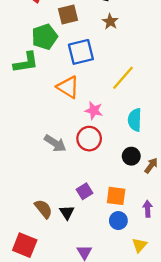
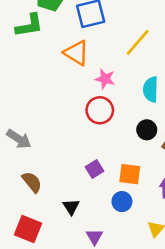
gray arrow: (55, 143) -> (19, 139), moved
brown semicircle: (43, 209) -> (32, 182), moved
black triangle: (67, 212) -> (71, 207), moved
blue circle: (118, 221) -> (122, 202), moved

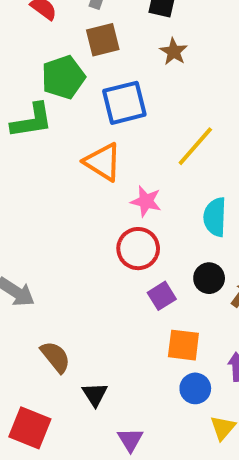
purple square: (95, 169) -> (162, 296), moved
brown semicircle: (32, 182) -> (55, 357), moved
blue circle: (122, 202) -> (195, 388), moved

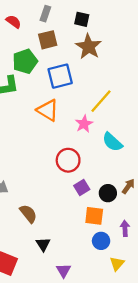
brown star: (174, 52) -> (89, 47), size x1.6
pink star: (146, 201) -> (84, 124), moved, turned 30
cyan semicircle: (215, 217) -> (112, 142), turned -50
black circle: (209, 278) -> (108, 193), moved
brown semicircle: (55, 357) -> (28, 214), moved

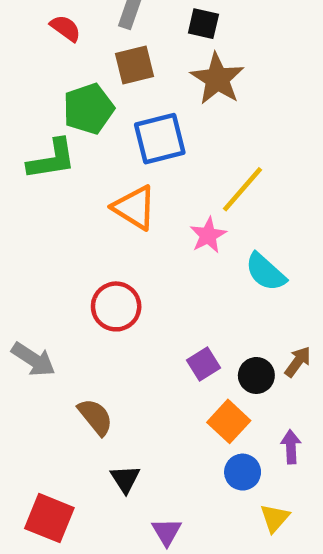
red circle: (68, 160) -> (116, 306), moved
orange square: (94, 216) -> (229, 421), turned 36

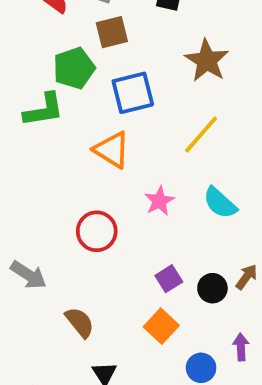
brown star: (217, 79) -> (207, 61), moved
pink star: (208, 235) -> (159, 201), moved
orange square: (229, 421) -> (161, 326), moved

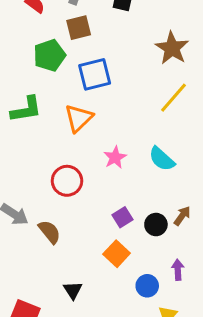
brown star: (207, 61) -> (172, 48), moved
green L-shape: (44, 110) -> (26, 109), moved
yellow line: (201, 135) -> (173, 98), moved
orange triangle: (112, 150) -> (79, 118), turned 44
brown semicircle: (80, 322) -> (49, 232), moved

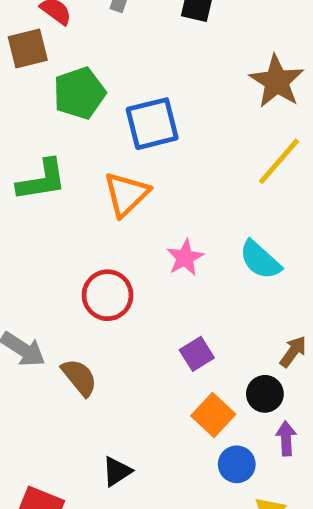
brown square: (79, 28) -> (28, 49), moved
black circle: (156, 225) -> (265, 394), moved
orange square: (117, 254) -> (213, 415), moved
black triangle: (73, 290) -> (117, 471), turned 30

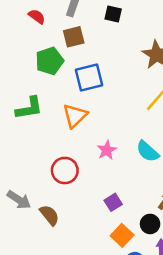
brown square: (28, 49) -> (74, 37), moved

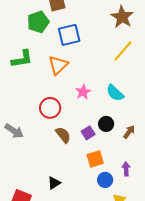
brown semicircle: (49, 215) -> (63, 135), moved
black circle: (150, 224) -> (106, 124), moved
orange square: (122, 235) -> (95, 159), turned 30

